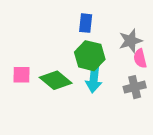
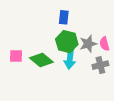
gray star: (131, 41) -> (88, 44), moved

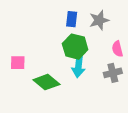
gray star: (88, 44) -> (99, 20), moved
green diamond: (41, 60) -> (46, 82), moved

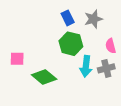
blue rectangle: (72, 19) -> (68, 18), turned -32
cyan arrow: (78, 66) -> (86, 66), moved

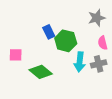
blue rectangle: (68, 18) -> (49, 32), moved
gray star: (93, 19) -> (97, 18), moved

